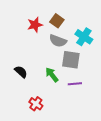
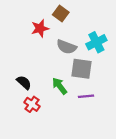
brown square: (57, 21) -> (61, 13), moved
cyan cross: (84, 37) -> (96, 42), turned 30
red cross: (36, 104) -> (32, 104), moved

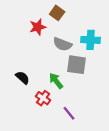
cyan cross: (96, 42) -> (91, 40), turned 30
purple line: (86, 96) -> (69, 113), moved, turned 56
red cross: (32, 104) -> (43, 98), moved

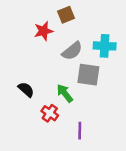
brown square: (57, 13) -> (66, 15), turned 32
gray semicircle: (62, 44) -> (72, 51), turned -60
purple line: (69, 113) -> (80, 131), turned 40

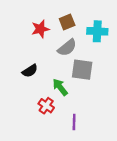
brown square: (66, 15) -> (67, 22), moved
cyan cross: (105, 46) -> (97, 31), moved
black semicircle: (26, 90) -> (30, 71), moved, turned 105

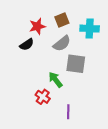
black semicircle: (30, 71) -> (27, 45), moved

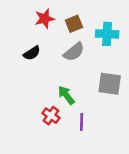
red star: (37, 26) -> (45, 19), moved
gray square: (76, 64) -> (110, 84), moved
purple line: (68, 112) -> (82, 122), moved

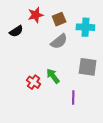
black semicircle: (32, 53) -> (16, 31), moved
red cross: (51, 116) -> (34, 82), moved
purple line: (82, 122) -> (73, 97), moved

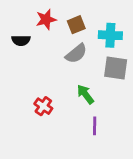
black semicircle: (16, 31) -> (21, 40), turned 32
gray square: (88, 67) -> (116, 68), moved
green arrow: (53, 76) -> (85, 94), moved

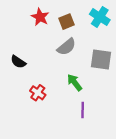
red star: (46, 19) -> (40, 17), turned -30
cyan cross: (110, 35) -> (100, 17), moved, turned 30
black semicircle: (21, 40) -> (18, 62), moved, turned 35

